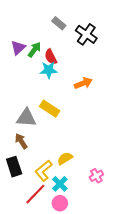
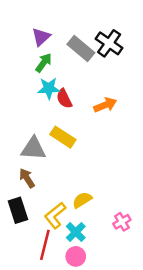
gray rectangle: (59, 23) -> (81, 48), moved, size x1.5
purple triangle: (18, 48) -> (41, 37), moved
red semicircle: (51, 57) -> (64, 99), moved
cyan star: (49, 70) -> (49, 88), moved
red line: (35, 194) -> (45, 245), turned -30

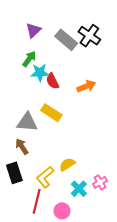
green arrow: (44, 63) -> (29, 59), moved
cyan cross: (76, 232) -> (79, 189), moved

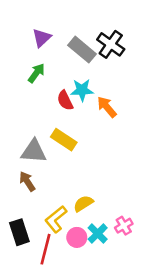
cyan star: (40, 73) -> (82, 90), moved
orange arrow: (86, 86) -> (107, 107), turned -108
black rectangle: (14, 173) -> (19, 232), moved
pink circle: (62, 211) -> (77, 237), moved

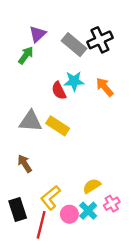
black cross: (111, 44) -> (100, 40), turned 30
green arrow: (36, 73) -> (26, 55), moved
orange arrow: (107, 107) -> (105, 87), moved
gray triangle: (34, 151) -> (31, 121), moved
yellow semicircle: (83, 204) -> (92, 186), moved

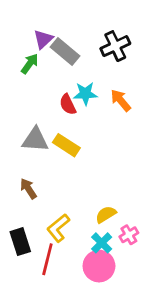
gray rectangle: (74, 45) -> (65, 51), moved
pink circle: (69, 214) -> (99, 266), moved, size x1.5

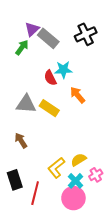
orange arrow: (121, 100) -> (78, 95), moved
yellow L-shape: (58, 228) -> (56, 168), moved

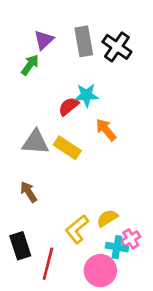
black cross: (86, 34) -> (117, 47), turned -30
gray rectangle: (48, 38) -> (84, 41), moved, turned 40
red semicircle: (50, 78) -> (69, 106), turned 77
cyan cross: (76, 181) -> (117, 247), moved, turned -35

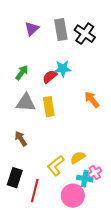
green arrow: (30, 65) -> (22, 73), moved
orange arrow: (106, 130) -> (92, 100), moved
yellow rectangle: (67, 148) -> (49, 107), turned 48
black rectangle: (20, 246) -> (15, 178), turned 36

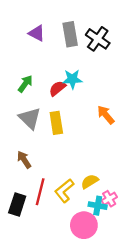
purple triangle: (32, 29) -> (37, 33), turned -49
gray triangle: (26, 103) -> (30, 118), turned 40
red line: (35, 191) -> (40, 192), moved

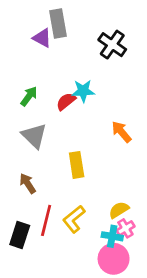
gray rectangle: (70, 34) -> (58, 23), moved
yellow rectangle: (56, 123) -> (77, 165), moved
yellow semicircle: (90, 181) -> (119, 210), moved
pink circle: (84, 225) -> (114, 259), moved

